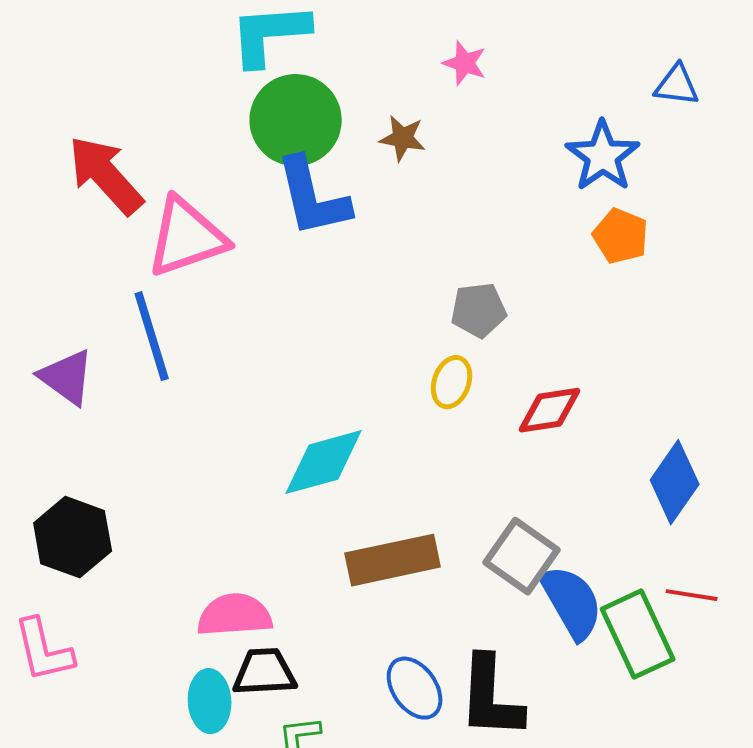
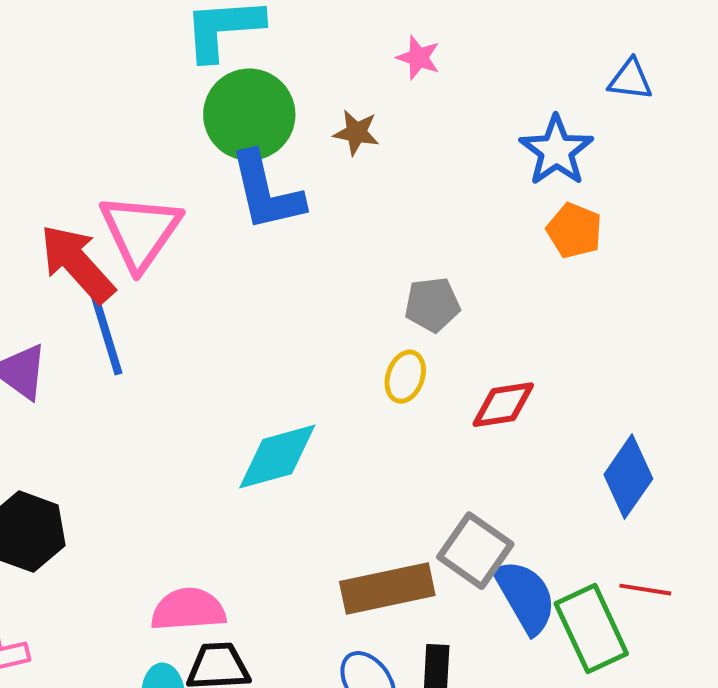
red arrow: (106, 175) -> (77, 264), moved
pink triangle: (187, 237) -> (140, 232), turned -36
brown rectangle: (393, 560) -> (387, 589), moved

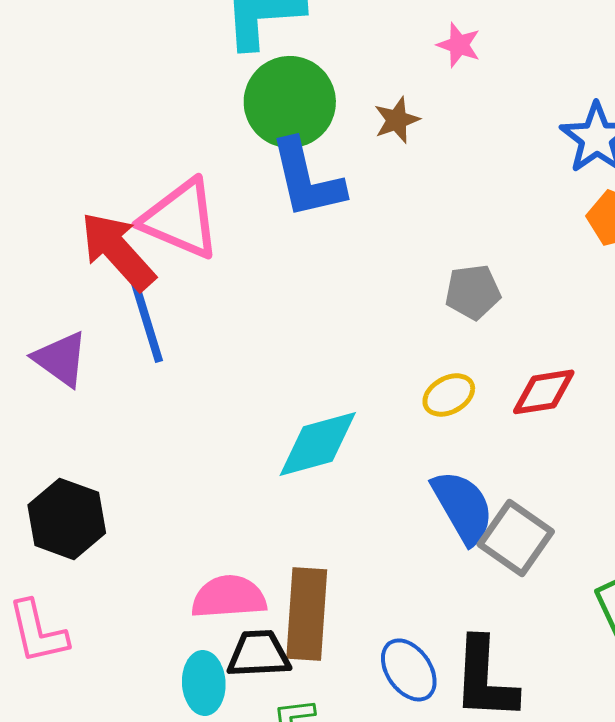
brown star: (356, 133) -> (397, 120), turned -30
pink triangle: (140, 232) -> (181, 219), turned -42
yellow ellipse: (405, 377) -> (449, 395), moved, turned 42
brown rectangle: (387, 589) -> (307, 614), moved, turned -74
blue semicircle: (525, 597) -> (463, 507), moved

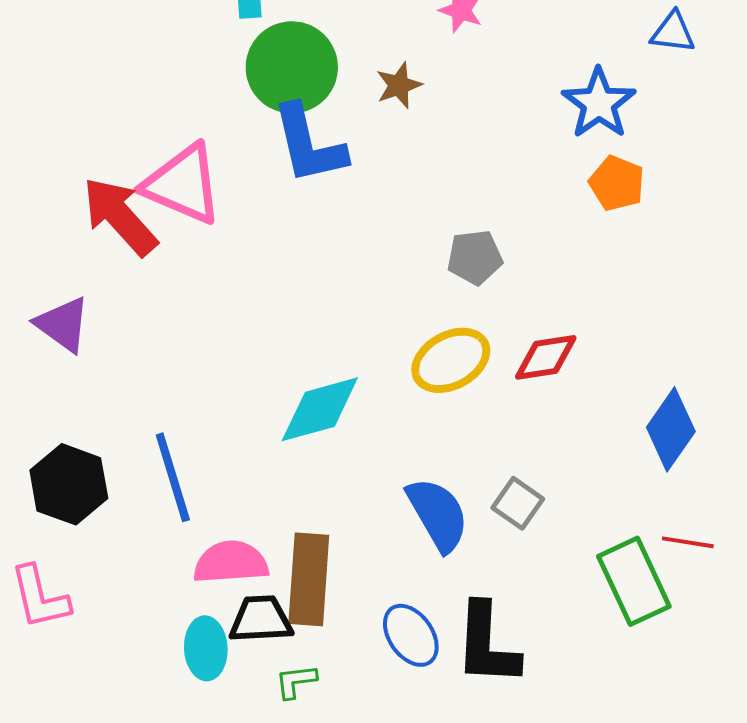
blue line: (146, 318) -> (173, 477), moved
yellow ellipse: (449, 395) -> (451, 360), size x1.5
blue semicircle: (463, 507) -> (438, 514), moved
gray square: (516, 538) -> (518, 503), size x0.7

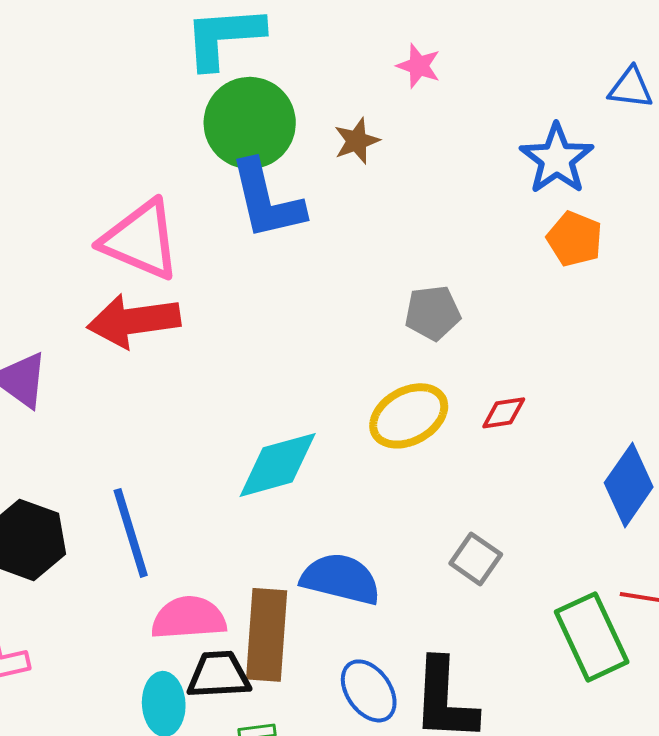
red arrow: (120, 216) -> (134, 321), moved, turned -56
red diamond: (546, 357) -> (504, 413), size x0.7
blue semicircle: (438, 514) -> (341, 579), moved, turned -46

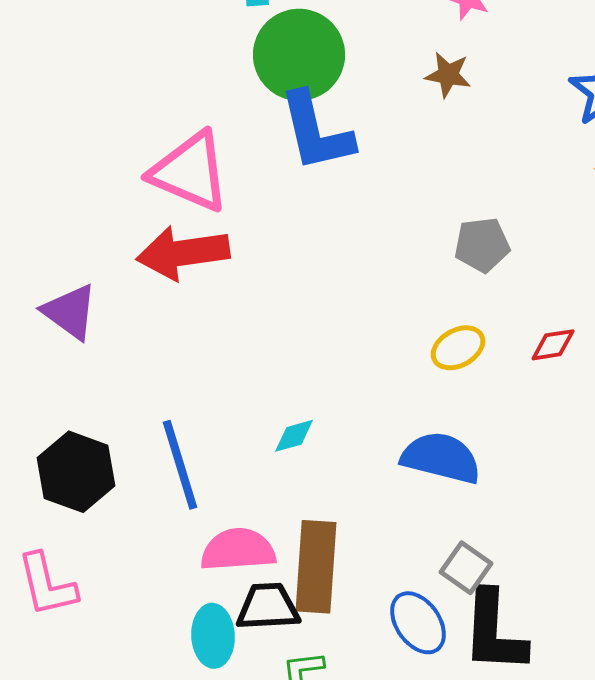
brown star: (357, 141) -> (448, 75), moved, turned 30
yellow ellipse: (409, 416) -> (458, 348), size x0.7
cyan diamond: (278, 465) -> (294, 436), moved, size x0.5
gray square: (476, 559) -> (466, 568), moved
blue semicircle: (341, 579) -> (441, 458), moved

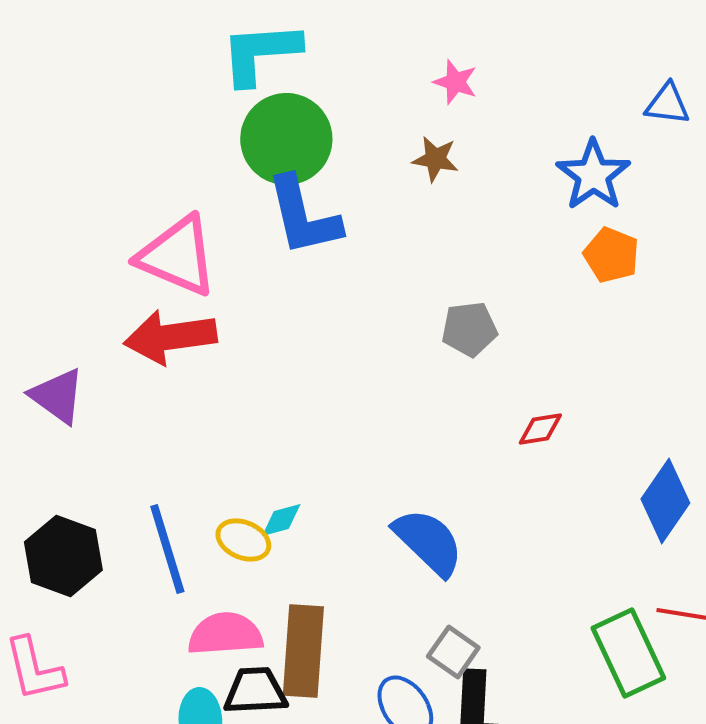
yellow ellipse: (458, 348) -> (243, 540), moved, turned 52
blue semicircle: (441, 458) -> (428, 542), turned 30

